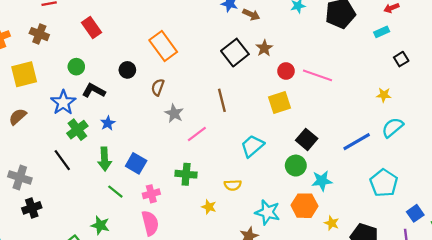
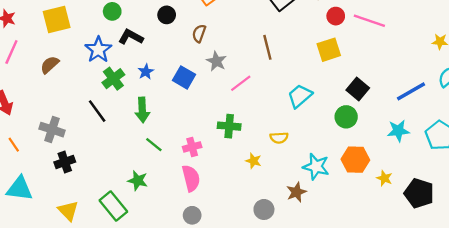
blue square: (136, 163) -> (184, 77), moved
cyan star: (322, 181) -> (398, 131), moved

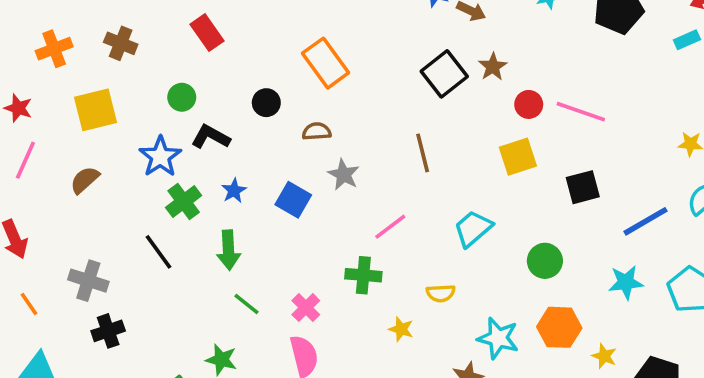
brown semicircle: (199, 33) -> (317, 131), turned 66
pink line: (241, 83) -> (390, 227), moved
black square: (358, 89) -> (583, 187), moved, turned 35
pink cross: (192, 147) -> (306, 308), turned -30

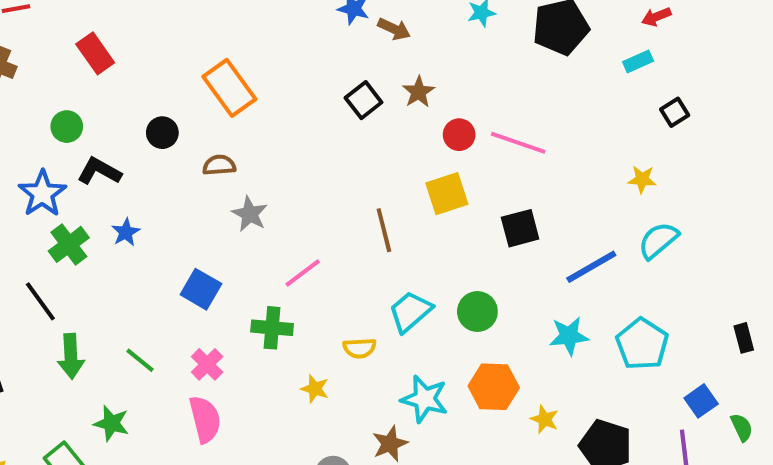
black square: (444, 74) -> (364, 100), size x0.7
brown line: (423, 153) -> (384, 230), moved
blue square: (293, 200) -> (201, 289), moved
cyan trapezoid: (473, 228) -> (410, 312), moved
green arrow: (229, 250) -> (71, 356), moved

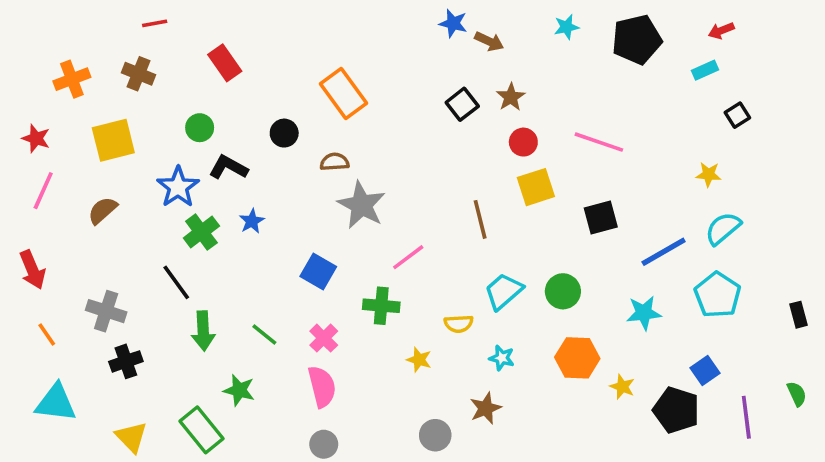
red circle: (459, 135) -> (523, 142), moved
gray star: (250, 214) -> (361, 205), size x1.5
cyan pentagon: (642, 344) -> (718, 295), moved
cyan star: (425, 399) -> (502, 358), moved, size x0.6
blue square: (701, 401) -> (705, 370), moved

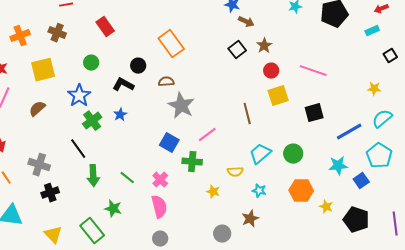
brown arrow: (489, 41) -> (246, 22), moved
black L-shape: (228, 167) -> (123, 85), moved
blue square: (318, 272) -> (169, 143), moved
blue square: (705, 370) -> (361, 181), moved

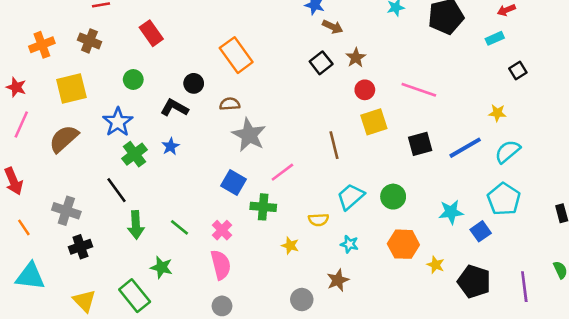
brown semicircle: (37, 109) -> (64, 139), size x1.4
blue line: (349, 132) -> (465, 148), moved

